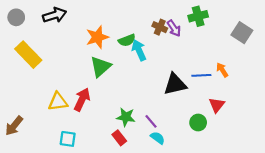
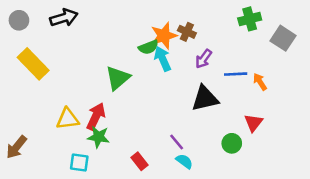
green cross: (198, 16) -> (250, 19), moved
purple arrow: (174, 28) -> (204, 59), moved, turned 70
orange star: (97, 37) -> (164, 36), moved
blue line: (201, 75) -> (236, 74), moved
green star: (126, 117) -> (98, 137), moved

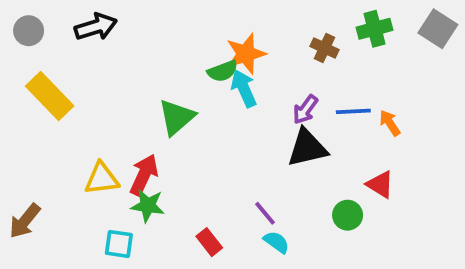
brown cross: (187, 32) -> (325, 48), moved
gray square: (283, 38) -> (438, 29), moved
purple arrow: (204, 59) -> (305, 109), moved
red triangle: (254, 123) -> (380, 184), turned -36

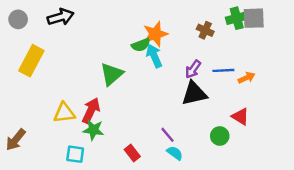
gray square: (438, 29) -> (254, 18), moved, turned -35
yellow rectangle: (50, 96) -> (31, 61), turned 72
orange arrow: (390, 123) -> (246, 78), turned 98

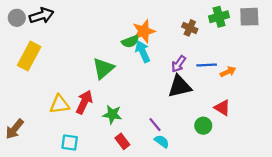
black arrow: (61, 17) -> (42, 16), moved
gray square: (254, 18) -> (249, 17), moved
green star: (93, 130) -> (112, 114), moved

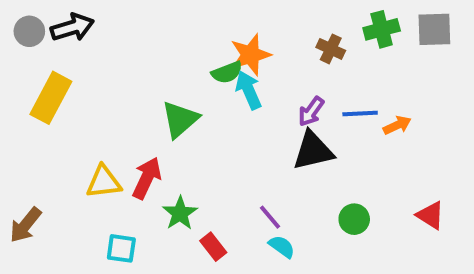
red triangle: (222, 108) -> (430, 215), moved
green star: (112, 114) -> (180, 213), moved, turned 30

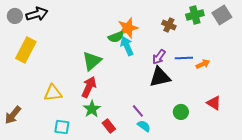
gray square: (434, 29) -> (222, 15), turned -30
red arrow: (147, 178) -> (89, 87), moved
red triangle: (430, 215) -> (214, 103), moved

